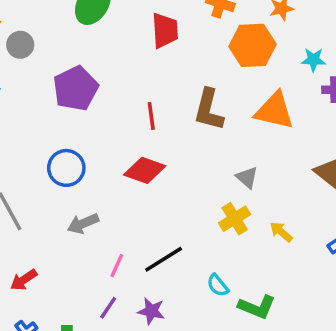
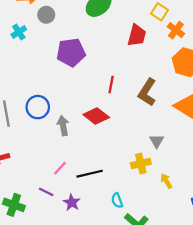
blue circle: (66, 168) -> (38, 107), moved
gray arrow: (83, 224) -> (63, 126), moved, turned 84
purple line: (108, 308) -> (46, 192), turned 64

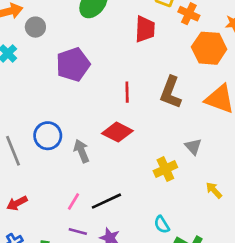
yellow cross: (141, 163) -> (165, 169), moved
pink line: (60, 168) -> (74, 202), moved
black line: (90, 174) -> (106, 201), moved

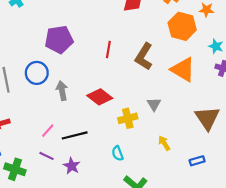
purple pentagon: (73, 65) -> (59, 39), moved
red diamond: (117, 132) -> (100, 97), moved
cyan semicircle: (162, 225) -> (118, 153), moved

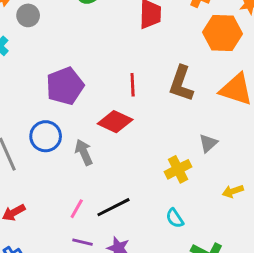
red diamond: (100, 97) -> (115, 122), moved
gray triangle: (154, 104) -> (208, 143), turned 32
yellow arrow: (164, 143) -> (233, 191), turned -64

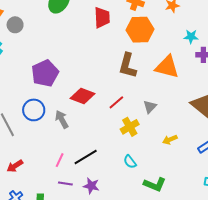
orange hexagon: (223, 33) -> (140, 30), moved
red line: (133, 85) -> (116, 102), moved, turned 56

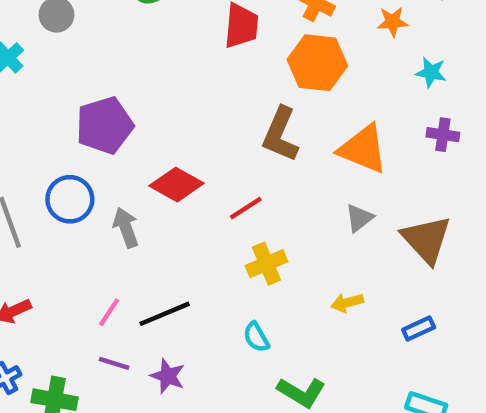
cyan star: (191, 37) -> (431, 72), moved
gray triangle: (150, 107) -> (359, 218), moved

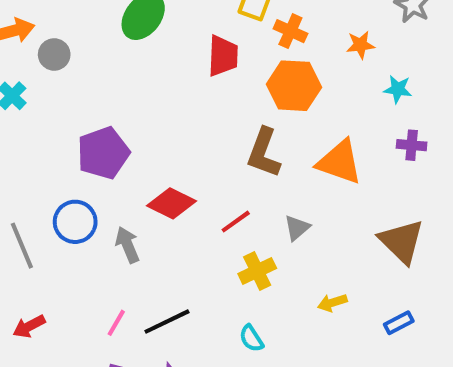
gray triangle: (359, 218) -> (297, 228), moved

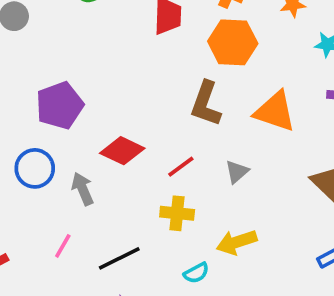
yellow cross: (257, 271) -> (177, 213), moved, turned 32
yellow arrow: (332, 303) -> (237, 242), moved, size x1.5
pink line: (116, 323) -> (63, 246), moved
cyan semicircle: (251, 338) -> (196, 273), turned -85

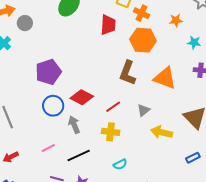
blue circle: (35, 168) -> (53, 106), moved
gray arrow: (83, 189) -> (74, 125), moved
yellow arrow: (237, 242) -> (162, 132), moved, turned 30
pink line: (63, 246) -> (48, 148), turned 32

